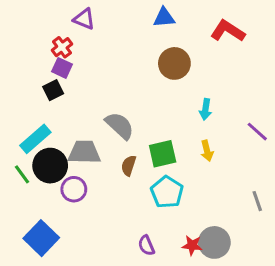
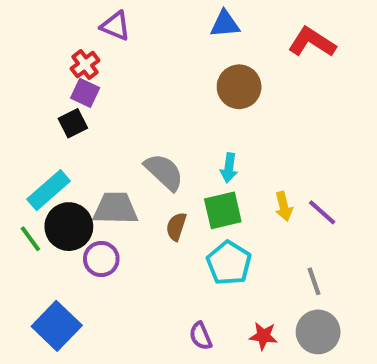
cyan arrow: (205, 109) -> (229, 168), moved
purple line: (257, 132) -> (322, 212), moved
gray line: (257, 201) -> (314, 281), moved
gray circle: (214, 242) -> (318, 332), moved

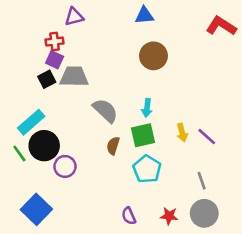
purple triangle: (115, 26) -> (74, 17), turned -36
red L-shape: (312, 42) -> (221, 26), moved
red cross: (85, 64) -> (55, 42), turned 30
gray trapezoid: (115, 208) -> (74, 77), moved

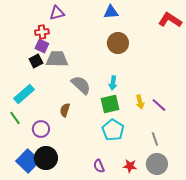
black circle: (44, 146) -> (46, 158), moved
brown semicircle: (113, 146) -> (65, 110), moved
purple circle: (65, 166) -> (41, 129), moved

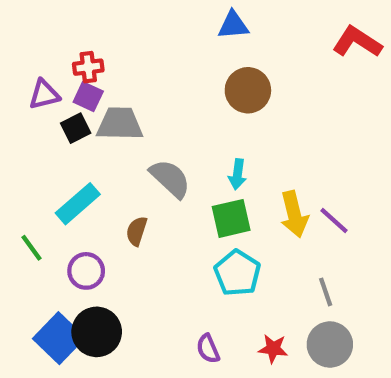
purple triangle: (57, 13) -> (44, 94), moved
cyan rectangle: (24, 94) -> (78, 204), moved
yellow arrow: (140, 102) -> (294, 214), size x1.5

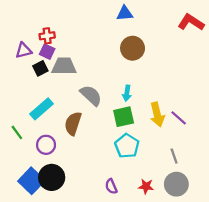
brown semicircle: (137, 231) -> (73, 123), size x1.5

